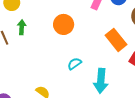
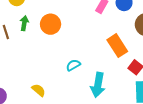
orange circle: (64, 24) -> (51, 24), moved

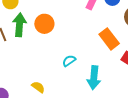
green arrow: (24, 23) -> (19, 25), size x1.6

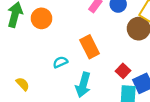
orange rectangle: (109, 39) -> (90, 47), moved

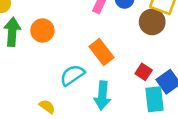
cyan semicircle: (60, 62) -> (72, 75), size x1.5
yellow semicircle: (23, 84) -> (47, 107), moved

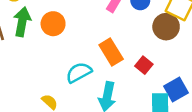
red square: (144, 72) -> (144, 65), moved

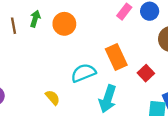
green arrow: (22, 22) -> (35, 19), size x0.6

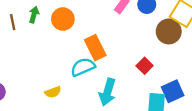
orange rectangle: (116, 57) -> (95, 48), moved
yellow semicircle: (53, 98) -> (53, 92), turned 112

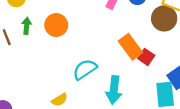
orange rectangle: (95, 48) -> (130, 47), moved

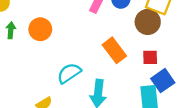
red square: (146, 57) -> (150, 57), moved, turned -35

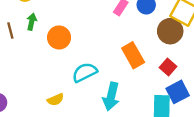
orange circle: (40, 29) -> (59, 37), moved
red square: (150, 57) -> (168, 67), turned 35

